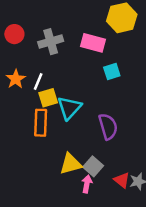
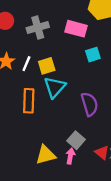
yellow square: (48, 98) -> (47, 66), moved
yellow triangle: (71, 164) -> (46, 155), moved

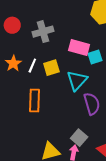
pink rectangle: (76, 29) -> (79, 47), moved
cyan triangle: (55, 87) -> (77, 80), moved

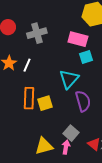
pink rectangle: (79, 47) -> (78, 39), moved
yellow square: (51, 68) -> (45, 103), moved

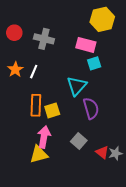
gray cross: (37, 33) -> (44, 39), turned 30
yellow triangle: (44, 146) -> (39, 154), moved
pink arrow: (66, 147) -> (44, 137), moved, size x1.5

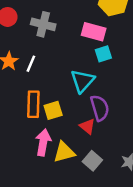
gray square: (79, 141) -> (92, 161), moved
red triangle: (102, 152) -> (87, 126), moved
yellow triangle: (39, 154) -> (64, 152), moved

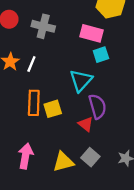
pink arrow: (43, 142) -> (26, 156), moved
yellow triangle: (64, 152) -> (63, 162), moved

